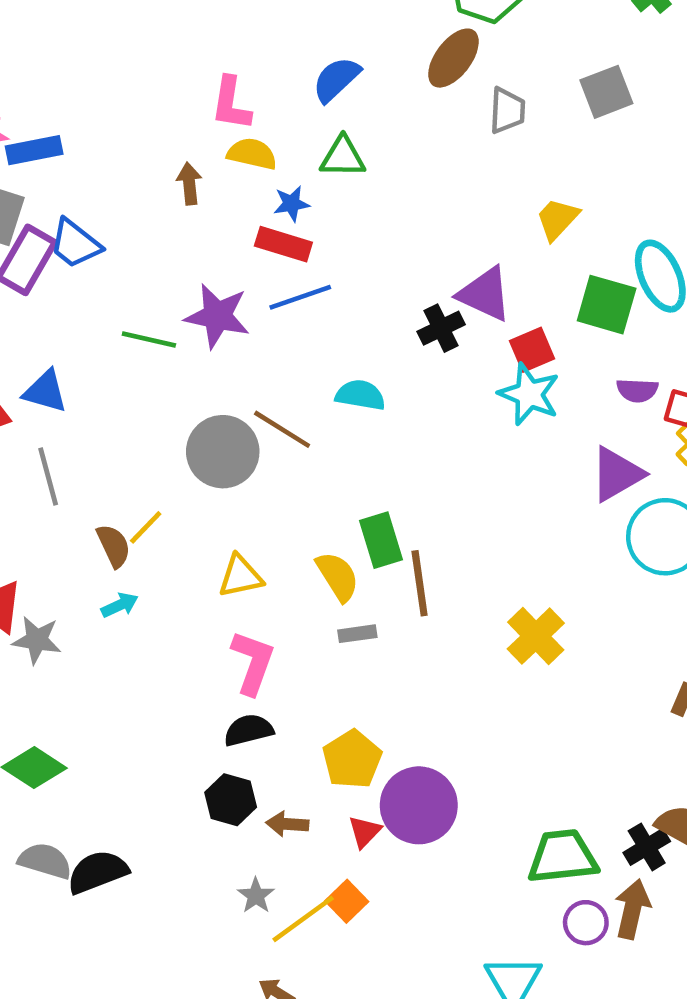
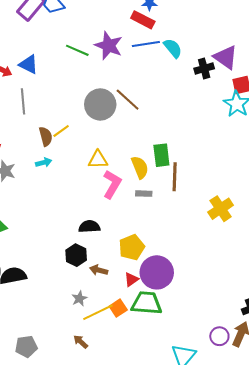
cyan semicircle: (360, 395) -> (173, 48), moved, turned 30
pink L-shape: (253, 662) -> (112, 184), moved
green trapezoid: (563, 857) -> (146, 303), moved

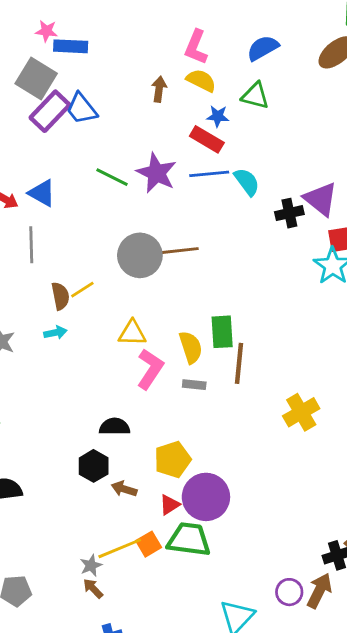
brown line: (128, 100) -> (179, 251), turned -52
gray star: (79, 298) -> (91, 565), moved

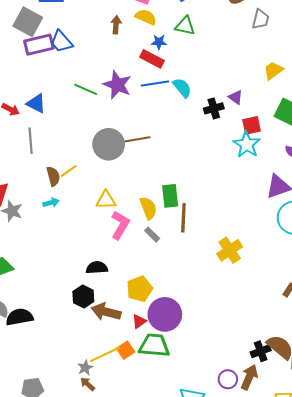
purple rectangle: (50, 111) -> (39, 45), turned 36
purple triangle: (321, 199) -> (236, 97), size x0.6
gray rectangle: (194, 385) -> (152, 235), turned 42
brown arrow: (124, 489) -> (106, 312), size x1.6

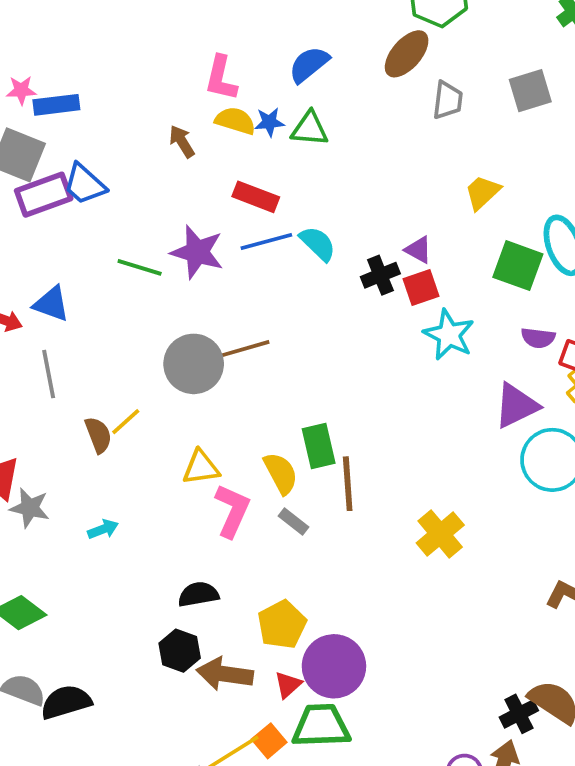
brown arrow: (116, 25) -> (182, 141), turned -30
blue star: (159, 42) -> (269, 122), moved
red square: (252, 125) -> (421, 287), moved
cyan arrow: (51, 203) -> (103, 529), moved

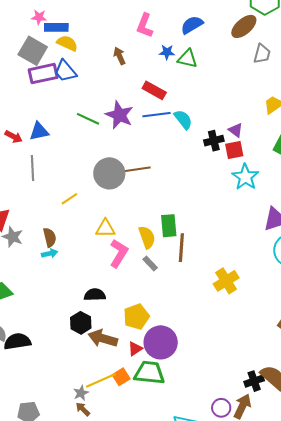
yellow semicircle: (235, 121) -> (67, 43), moved
blue triangle: (51, 304) -> (39, 131), turned -40
brown semicircle: (98, 435) -> (50, 237), moved

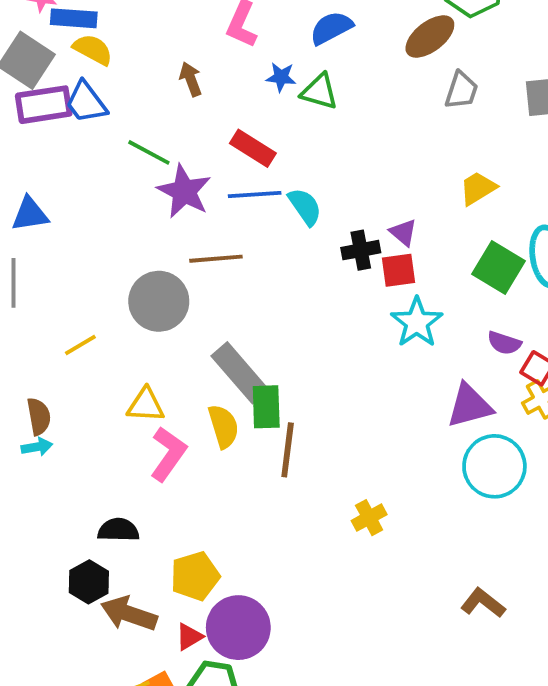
green line: (88, 119) -> (149, 152), moved
brown line: (137, 169) -> (216, 259), moved
gray rectangle: (150, 263) -> (240, 373), moved, size x2.0
yellow cross: (226, 281) -> (369, 518), size x0.7

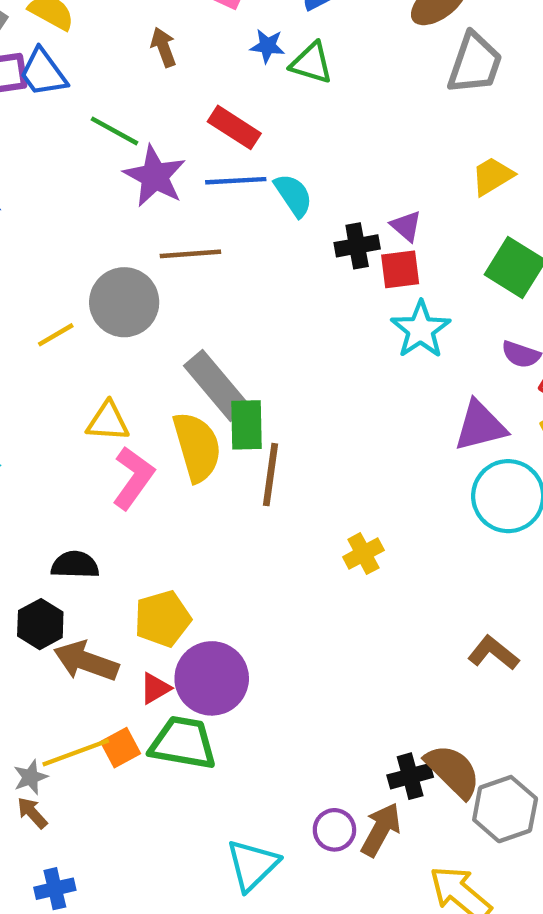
gray trapezoid: (461, 90) -> (475, 63), size x1.4
yellow line: (80, 345) -> (56, 335), moved
yellow semicircle: (223, 426) -> (197, 447), size x1.4

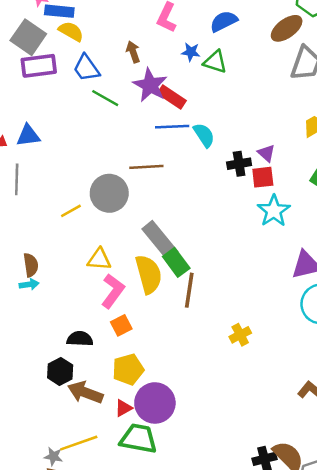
blue trapezoid: (43, 73) -> (86, 68), moved
purple star: (155, 176) -> (150, 85), moved
green rectangle: (246, 425) -> (176, 262), turned -36
orange square: (121, 748) -> (121, 325), moved
gray star: (30, 777) -> (53, 456), turned 30

